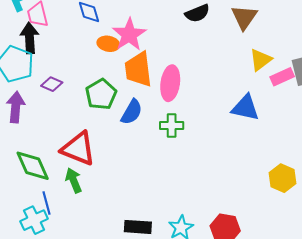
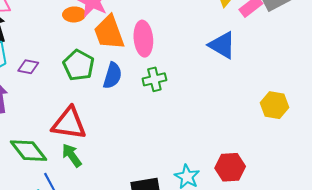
blue triangle: (245, 108) -> (222, 45), turned 32

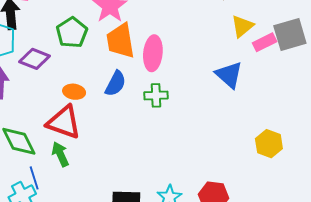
orange ellipse: (74, 14) -> (74, 92), moved
green pentagon: (79, 65) -> (72, 33), moved
purple diamond: (28, 67) -> (35, 59), size x1.4

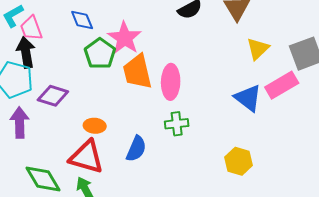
green pentagon: (72, 33) -> (100, 54), moved
pink rectangle: (265, 42) -> (282, 85), moved, size x1.4
blue semicircle: (115, 84) -> (136, 149), moved
yellow hexagon: (269, 144) -> (239, 161), moved

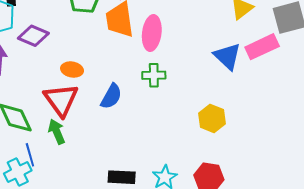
red triangle: (86, 157) -> (61, 100), turned 33

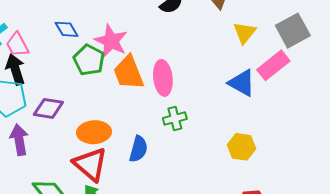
orange ellipse: (72, 70) -> (94, 132), size x1.5

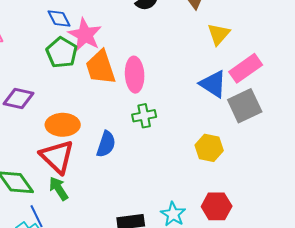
blue diamond: (66, 29) -> (59, 19), moved
gray square: (293, 31) -> (245, 106), moved

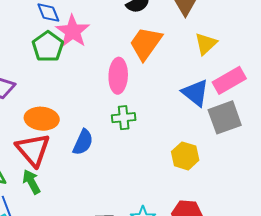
orange trapezoid: (101, 67) -> (146, 43), moved, turned 48

